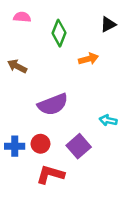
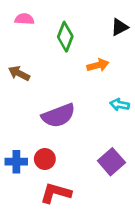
cyan arrow: (108, 120) -> (120, 105), moved
purple square: (79, 146) -> (111, 162), moved

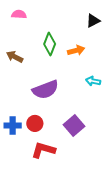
green diamond: (65, 37) -> (50, 44), moved
purple square: (111, 162) -> (74, 126), moved

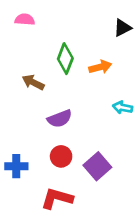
brown arrow: (15, 57) -> (33, 82), moved
purple semicircle: (45, 90) -> (60, 119), size x0.7
red circle: (35, 123) -> (61, 156), moved

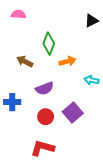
orange arrow: (100, 67) -> (68, 61), moved
blue cross: (16, 166) -> (12, 102), moved
purple square: (97, 166) -> (73, 112), moved

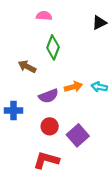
pink semicircle: (18, 14) -> (44, 16), moved
orange arrow: (68, 61) -> (73, 87), moved
purple square: (73, 112) -> (78, 135), moved

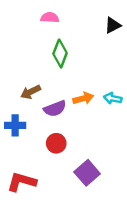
brown arrow: (27, 67) -> (31, 92), moved, turned -54
purple square: (78, 135) -> (87, 173), moved
red L-shape: (46, 160) -> (22, 182), moved

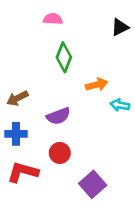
brown arrow: (31, 92) -> (17, 98), moved
orange arrow: (83, 98) -> (97, 85), moved
red L-shape: (22, 182) -> (23, 172), moved

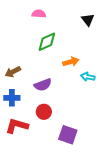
black triangle: (120, 27) -> (88, 20), turned -40
green diamond: (64, 57) -> (47, 42), turned 45
purple square: (93, 184) -> (68, 135), turned -30

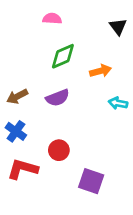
orange arrow: (71, 62) -> (101, 71), moved
purple semicircle: (43, 85) -> (58, 98), moved
blue cross: (12, 98) -> (16, 131), turned 35

